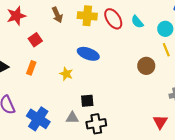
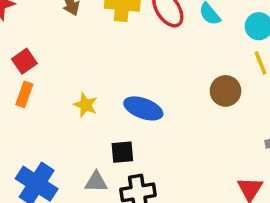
red square: (35, 40) -> (24, 61), moved
blue ellipse: (88, 54) -> (143, 108), moved

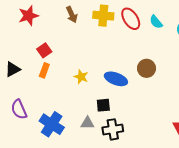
brown circle: (226, 91) -> (147, 68), moved

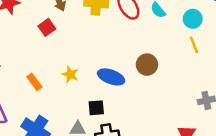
red square: (44, 50) -> (47, 27), moved
orange rectangle: (44, 70) -> (34, 82), moved, turned -56

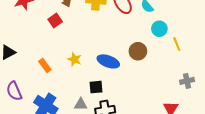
cyan circle: (193, 19) -> (159, 29), moved
yellow line: (194, 45) -> (177, 44), moved

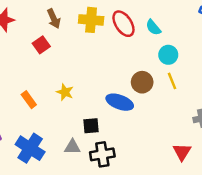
yellow line: (177, 44) -> (172, 81), moved
blue ellipse: (108, 61) -> (120, 102), moved

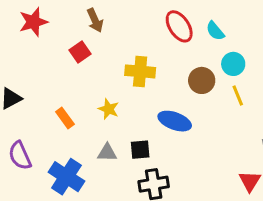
yellow cross: (91, 20) -> (140, 71), moved
brown circle: (142, 82) -> (202, 80), moved
gray triangle: (72, 147) -> (107, 153), moved

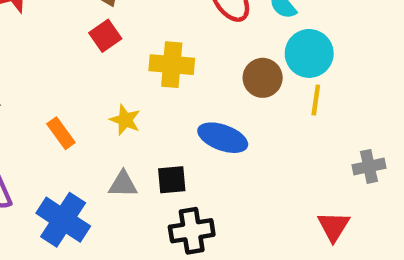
red square: (80, 52) -> (105, 36), moved
cyan circle: (233, 64) -> (309, 53), size x1.4
yellow line: (238, 95) -> (316, 100), turned 30

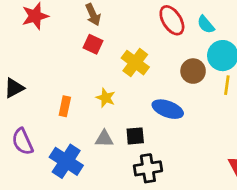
red square: (105, 36) -> (93, 44), turned -30
yellow cross: (172, 65) -> (135, 63), turned 32
orange rectangle: (61, 133) -> (65, 106), turned 48

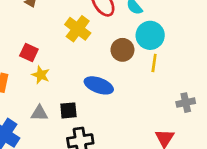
red square: (93, 44) -> (29, 52), moved
yellow cross: (135, 63) -> (78, 29), moved

